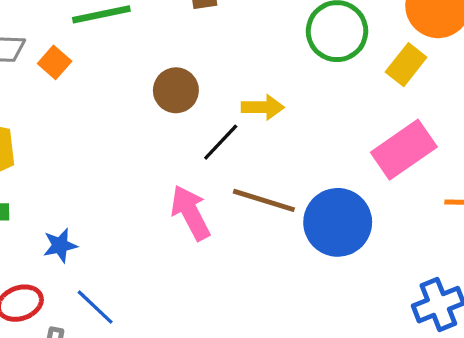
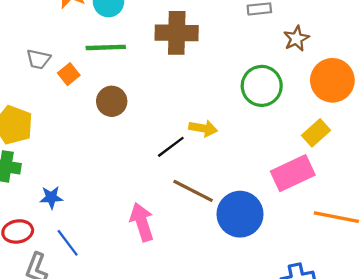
yellow rectangle: (406, 65) -> (316, 133), moved
brown circle: (176, 90) -> (112, 101), moved
pink arrow: (190, 213) -> (142, 222), moved

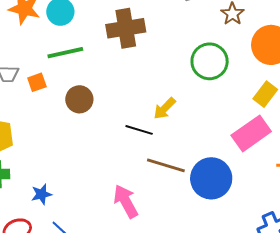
orange square: (69, 74) -> (37, 82), turned 30
yellow arrow: (203, 128) -> (165, 108), turned 135
black line: (171, 147) -> (139, 130), turned 64

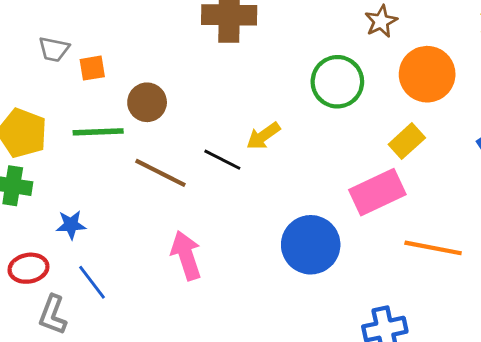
green line: (65, 53) -> (98, 132), moved
brown line: (166, 165) -> (160, 173), moved

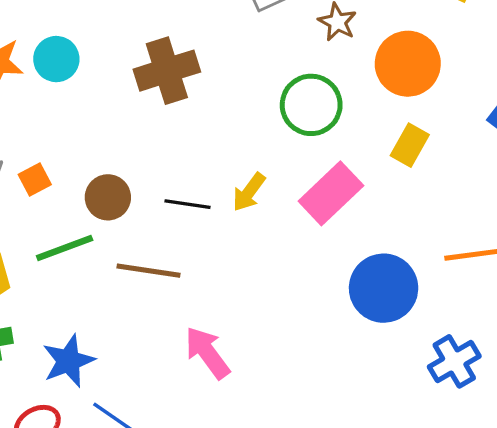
black line: (222, 160) -> (187, 204), moved
pink rectangle: (377, 192) -> (331, 193), moved
blue star: (71, 225) -> (68, 361), size x1.5
blue circle: (311, 245) -> (384, 288), moved

